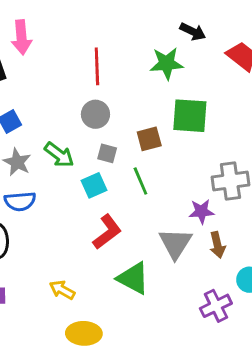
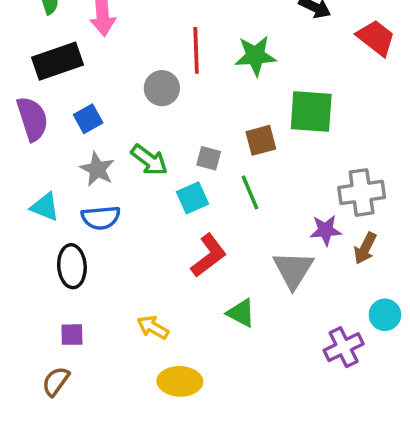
green star: (167, 63) -> (255, 56), moved
gray circle: (95, 114) -> (162, 88), moved
brown arrow: (217, 245) -> (365, 248), moved, turned 40
green triangle: (133, 278) -> (241, 313), size x0.7

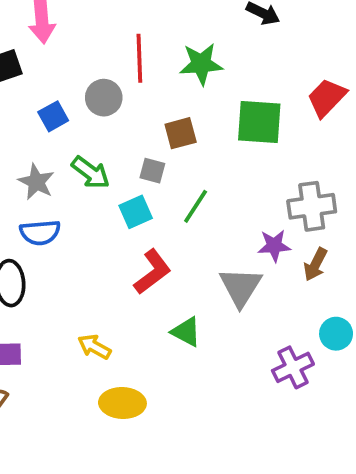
red trapezoid: (376, 38) -> (327, 98), moved, turned -84
blue square: (88, 119) -> (53, 116), moved
brown square: (261, 140) -> (181, 133), moved
green line: (250, 192) -> (196, 206), turned 56

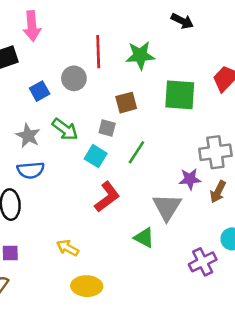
cyan square: (136, 212) -> (96, 156), turned -35
green triangle: (186, 332) -> (144, 238), moved

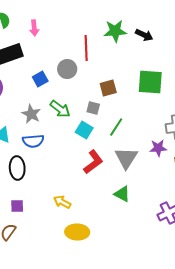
black arrow: (182, 21) -> (144, 35), moved
pink arrow: (32, 26) -> (34, 28), size x0.7
green star: (140, 55) -> (115, 31), moved
gray triangle: (167, 207) -> (126, 158), moved

